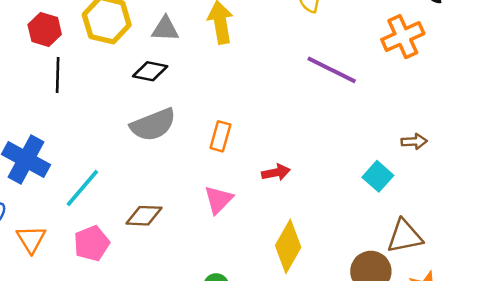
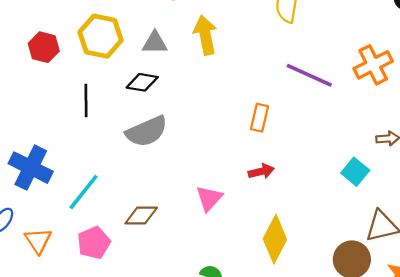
orange cross: (403, 37) -> (373, 65), moved
black line: (58, 75) -> (86, 101), moved
orange rectangle: (220, 136) -> (260, 118), moved

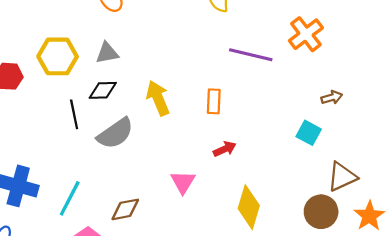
yellow arrow: (205, 35) -> (158, 98), moved
black line: (86, 101) -> (74, 114), moved

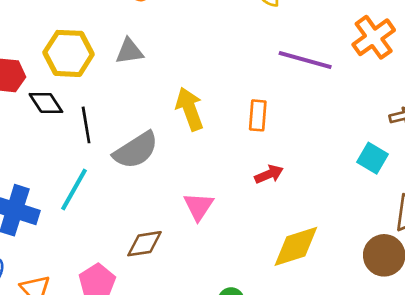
black diamond: (103, 90) -> (46, 103), moved, turned 56
pink triangle: (183, 182) -> (199, 206), moved
cyan line: (70, 198) -> (74, 190), moved
yellow diamond: (249, 207) -> (296, 246), turned 54

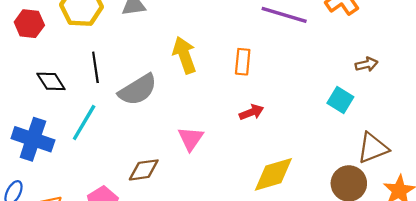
black diamond: (46, 103) -> (51, 81), moved

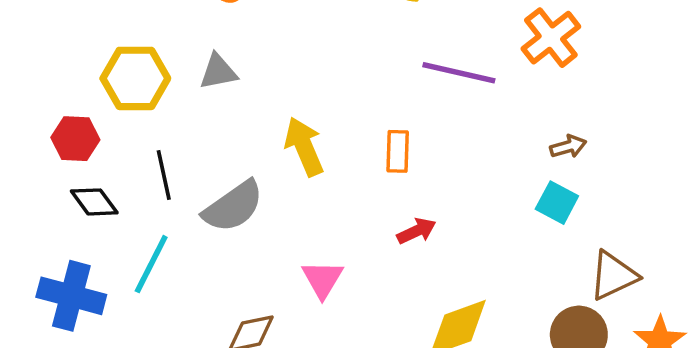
red hexagon: (29, 24) -> (75, 139), moved
brown arrow: (367, 64) -> (568, 147), moved

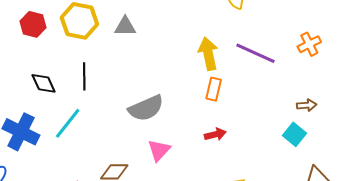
orange cross: (551, 38) -> (309, 44), size x0.7
red hexagon: (75, 139) -> (33, 24), moved
yellow arrow: (304, 147) -> (208, 54), moved
gray semicircle: (233, 206) -> (146, 108), moved

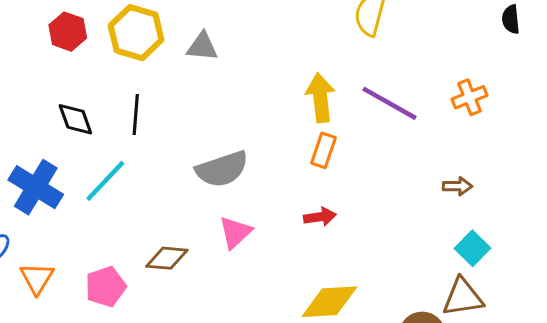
cyan square: (294, 134) -> (472, 248), moved

